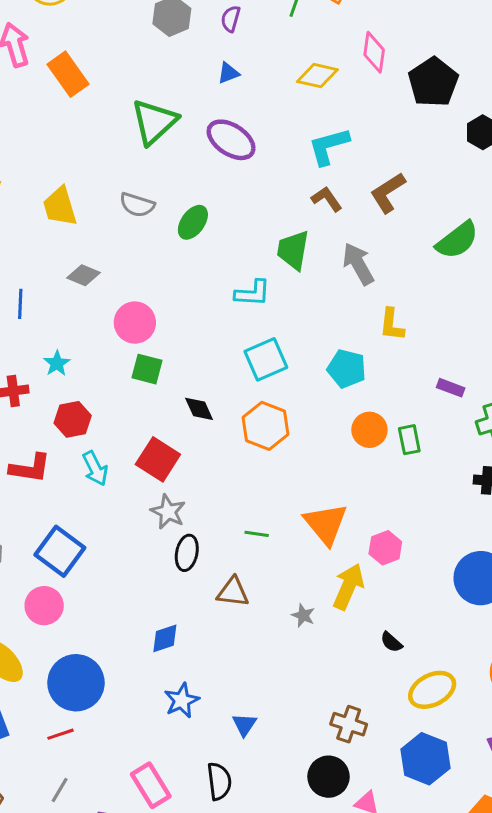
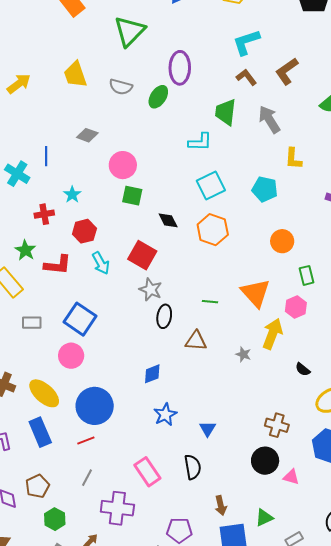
purple ellipse: (231, 140) -> (180, 68), moved, turned 60
yellow trapezoid: (60, 206) -> (75, 75), moved
orange circle: (369, 430) -> (282, 241), moved
green rectangle: (409, 440) -> (306, 275), moved

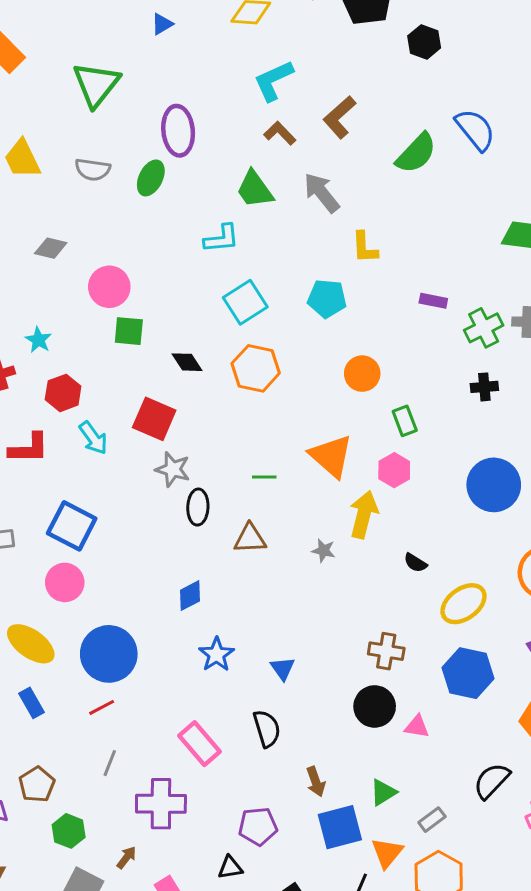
green trapezoid: (226, 112) -> (255, 189), turned -36
blue rectangle: (40, 432) -> (32, 703), size x0.7

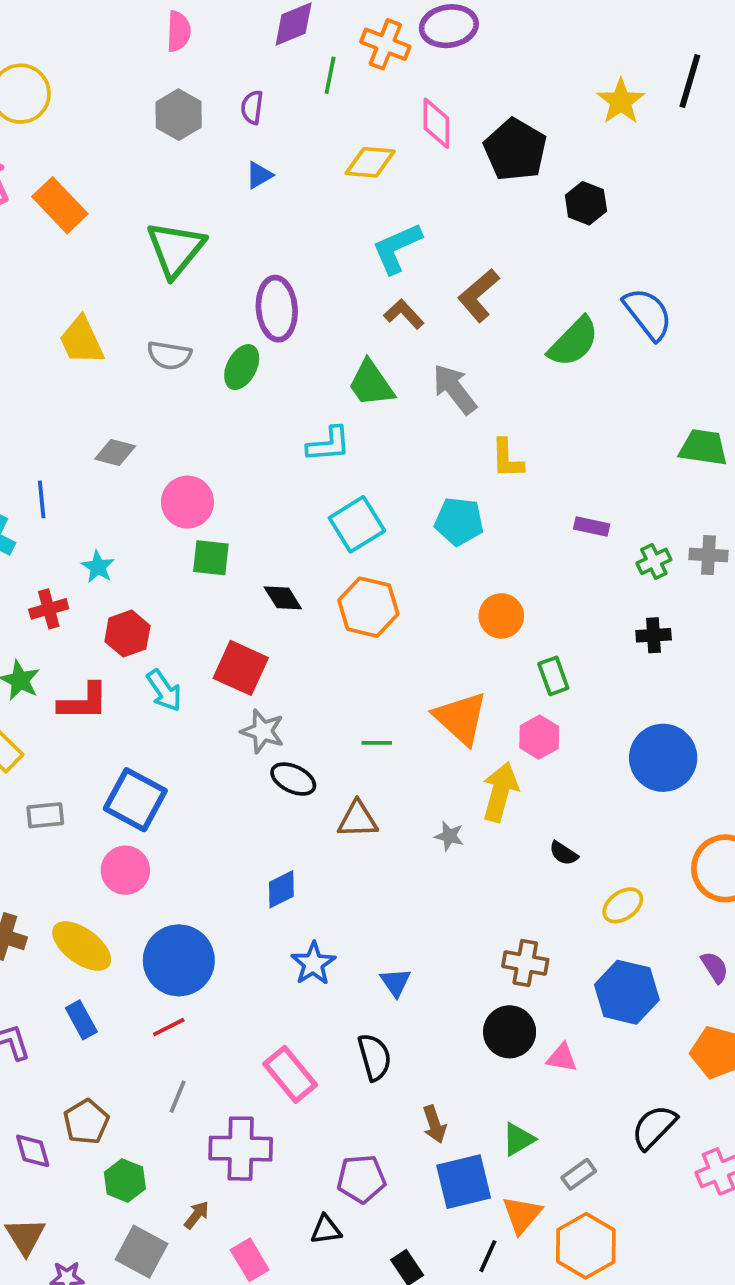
green cross: (484, 328) -> (654, 561), size x0.7
black ellipse: (198, 507) -> (293, 779), turned -68
yellow ellipse: (464, 604) -> (623, 905), size x0.7

